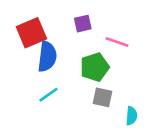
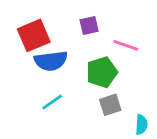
blue semicircle: (47, 57) -> (51, 61), turned 76
gray square: (103, 97) -> (110, 105), turned -30

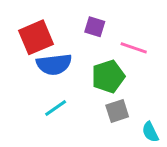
purple square: (89, 25) -> (95, 27), turned 30
cyan semicircle: (141, 125) -> (150, 132), turned 150

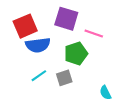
purple square: (95, 27) -> (66, 19), size x1.6
gray square: (117, 111) -> (64, 78), moved

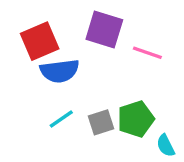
green pentagon: (76, 54) -> (136, 119), moved

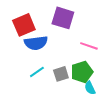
pink line: (147, 53) -> (89, 46), moved
cyan semicircle: (166, 146) -> (90, 88), moved

